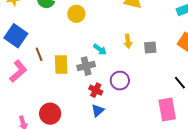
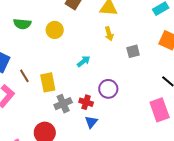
yellow arrow: (128, 41) -> (109, 34), moved
cyan arrow: (100, 49) -> (84, 61), turned -64
gray cross: (86, 66) -> (63, 104), moved

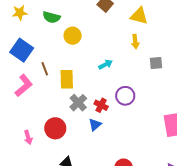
yellow circle: (55, 30) -> (73, 36), moved
gray cross: (63, 104) -> (78, 103), turned -30
blue triangle: (91, 122) -> (95, 125), moved

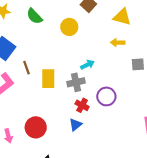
green semicircle: (51, 17) -> (34, 16), turned 30
yellow circle: (73, 36) -> (69, 27), moved
yellow arrow: (135, 42) -> (118, 42), turned 96
gray cross: (78, 103) -> (76, 82), moved, turned 30

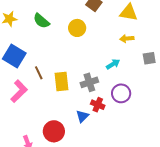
cyan arrow: (87, 65) -> (113, 64), moved
blue triangle: (75, 125) -> (82, 116), moved

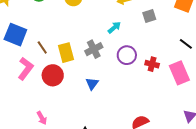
red cross: (98, 105) -> (152, 64), moved
red circle: (54, 131) -> (53, 75), moved

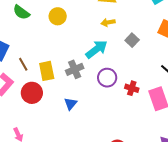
gray square: (149, 16) -> (132, 40), turned -32
cyan arrow: (114, 27) -> (97, 49), size x1.6

